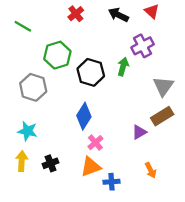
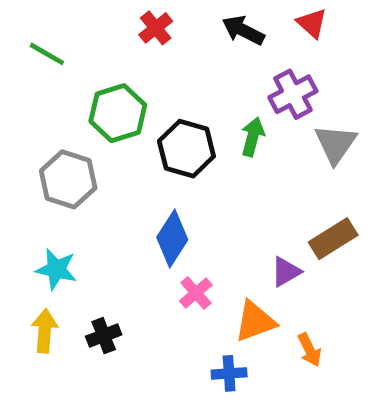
gray triangle: (163, 86) -> (336, 144), moved
orange triangle: (91, 167) -> (255, 321), moved

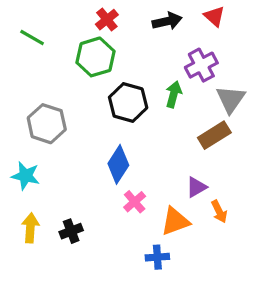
black arrow: (243, 30) -> (167, 21), turned 140
green hexagon: (118, 113) -> (96, 57), moved
brown rectangle: (333, 239) -> (214, 135), moved
cyan star: (56, 269) -> (26, 176), moved
orange arrow: (309, 350) -> (219, 212), moved

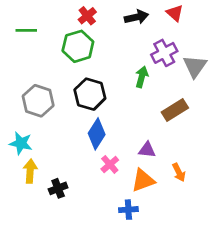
green line: (32, 37) -> (26, 30), turned -30
gray triangle: (231, 99) -> (195, 66), moved
black hexagon: (128, 103) -> (90, 94), moved
purple triangle: (196, 187) -> (147, 150), moved, turned 36
yellow arrow: (30, 228) -> (30, 171), moved

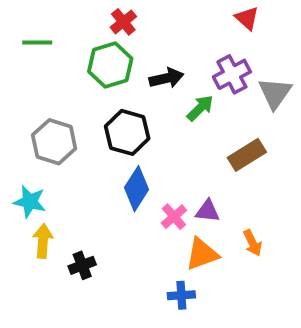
black arrow: (136, 17) -> (166, 78), moved
green arrow: (142, 77) -> (200, 108), turned 30
pink cross: (110, 164) -> (174, 217), moved

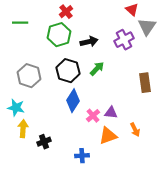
gray triangle: (275, 93) -> (147, 27), moved
green arrow: (200, 108) -> (97, 69), moved
brown rectangle: (247, 155) -> (145, 83), moved, turned -66
blue cross: (181, 295) -> (82, 156), moved

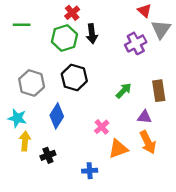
black arrow: (89, 42) -> (92, 34), moved, turned 96
green arrow: (97, 69) -> (124, 91), moved
blue diamond: (73, 101) -> (57, 116), moved
purple triangle: (111, 113) -> (144, 117), moved
orange arrow: (135, 130) -> (148, 142), size x1.5

